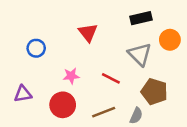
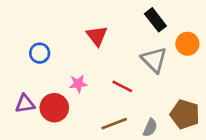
black rectangle: (141, 18) -> (155, 20), turned 65
brown pentagon: (154, 92) -> (185, 114), moved
red circle: (63, 105) -> (54, 108), moved

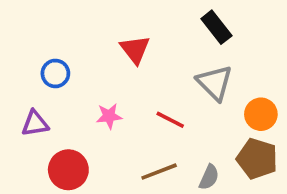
orange circle: (187, 44) -> (261, 114), moved
purple triangle: (25, 104) -> (35, 123), moved
red circle: (54, 108) -> (68, 170), moved

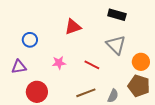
black rectangle: (216, 27) -> (117, 15), turned -36
red triangle: (135, 49) -> (73, 27), turned 48

